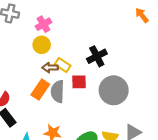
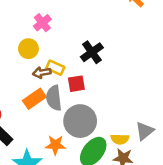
pink cross: (43, 24) -> (42, 23), moved
orange rectangle: (40, 90) -> (34, 99), turned 30
gray circle: (114, 90) -> (80, 121), moved

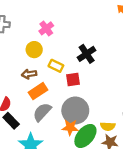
brown arrow: (42, 73) -> (29, 74), moved
gray semicircle: (54, 98) -> (42, 112), moved, turned 48
orange star: (55, 145) -> (70, 127), moved

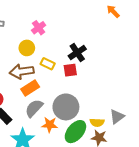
brown arrow: (29, 74) -> (22, 71), size x1.6
red square: (73, 80) -> (70, 70), moved
orange star: (70, 127) -> (50, 125), moved

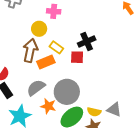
pink cross: (39, 28) -> (54, 11), turned 32
brown arrow: (22, 71) -> (30, 50), turned 100
orange rectangle: (30, 88) -> (46, 62), moved
gray triangle: (117, 117) -> (114, 110), turned 49

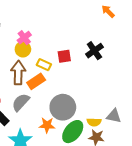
pink cross: (54, 11) -> (24, 38), moved, turned -32
black cross: (87, 42) -> (94, 51), moved
red square: (77, 57) -> (64, 56), moved
gray semicircle: (36, 88) -> (21, 102), moved

